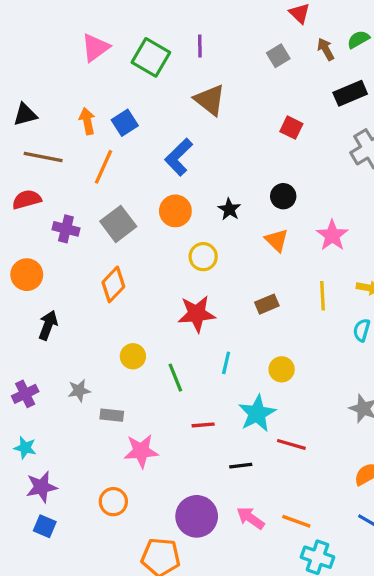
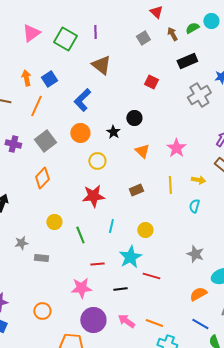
black circle: (283, 196) -> (134, 118), moved
pink star: (141, 451) -> (81, 288), moved

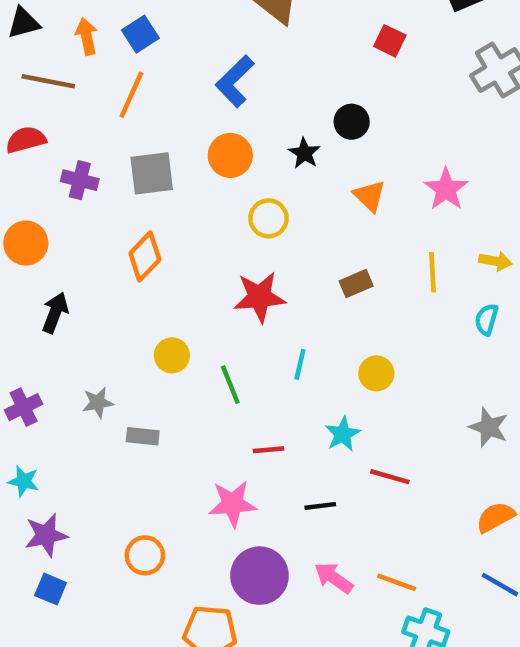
orange arrow: (26, 78) -> (86, 36), moved
blue square: (49, 79) -> (140, 34), moved
gray square: (45, 141) -> (152, 173), turned 30
cyan star: (130, 257) -> (343, 434), size x0.7

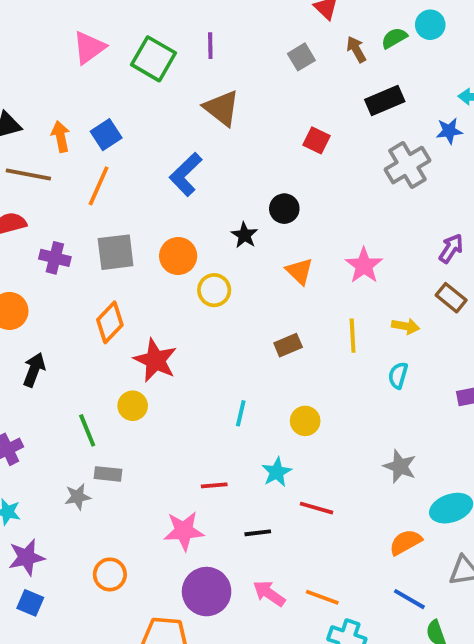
orange circle: (230, 155) -> (178, 256), moved
red star: (260, 297) -> (155, 360), moved, turned 30
green line: (230, 385) -> (87, 430), moved
gray star: (98, 403) -> (78, 497), moved

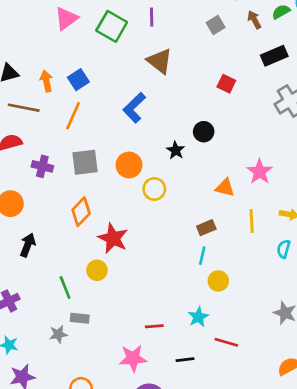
orange triangle: (299, 271) -> (225, 188), moved, turned -30
cyan line: (241, 413) -> (202, 256), moved

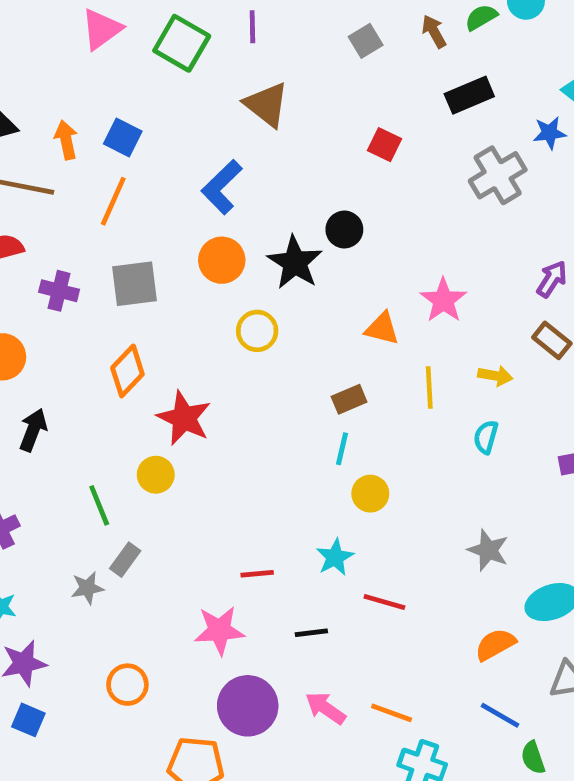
blue square: (78, 80) -> (123, 138), turned -30
black star: (176, 150) -> (295, 263), size x1.6
orange circle: (129, 165) -> (222, 260), moved
gray rectangle: (80, 318) -> (125, 560), turned -60

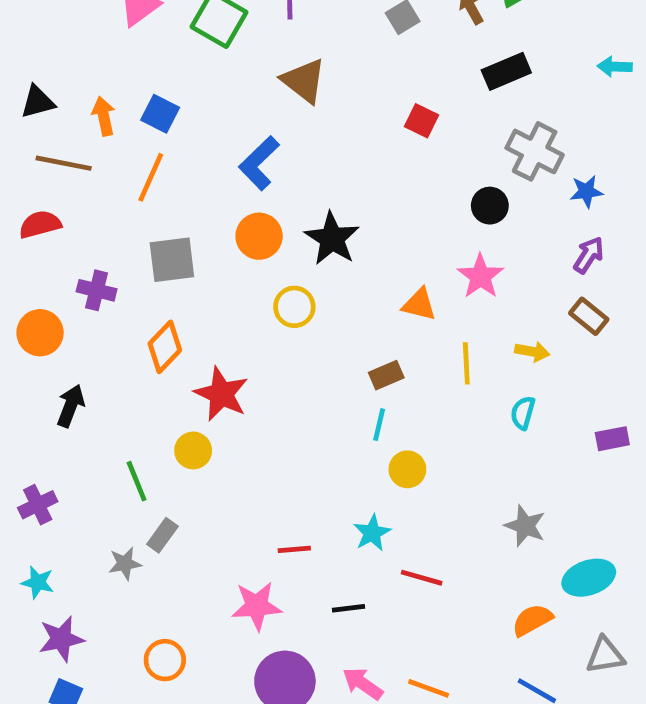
blue star: (550, 133) -> (586, 191), moved
gray cross: (498, 175) -> (535, 151), turned -32
black circle: (344, 230) -> (490, 206), moved
purple cross: (59, 291) -> (97, 290), moved

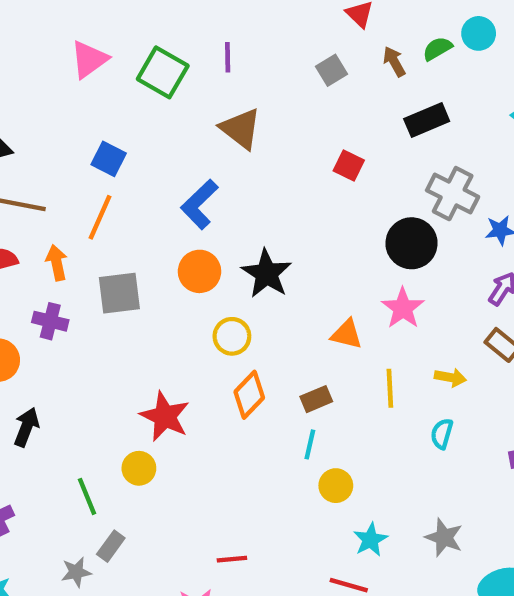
orange arrow: (104, 116) -> (57, 263), moved
black circle: (490, 206) -> (412, 243), size x1.5
orange diamond: (165, 347) -> (249, 395), moved
cyan star: (372, 533) -> (370, 540), moved

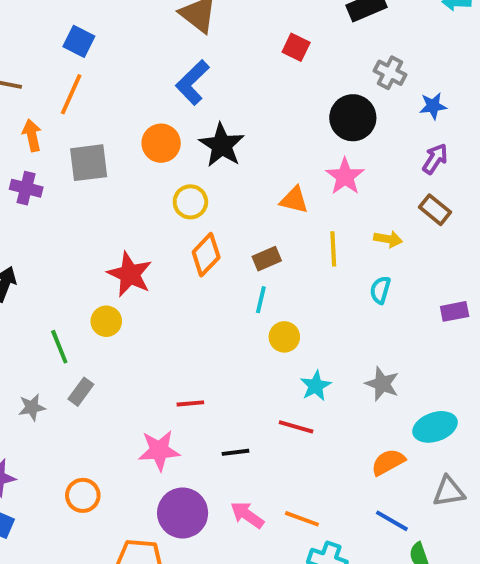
gray cross: (453, 194) -> (390, 73), size x0.7
blue L-shape: (199, 204) -> (192, 83), moved
gray star: (76, 572) -> (32, 407), moved

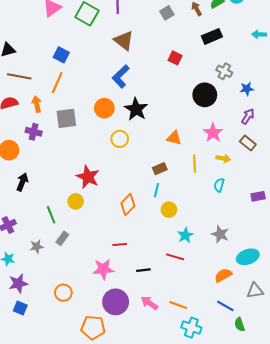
pink star: (345, 176) -> (213, 133), moved
orange diamond: (206, 255) -> (128, 205), moved

